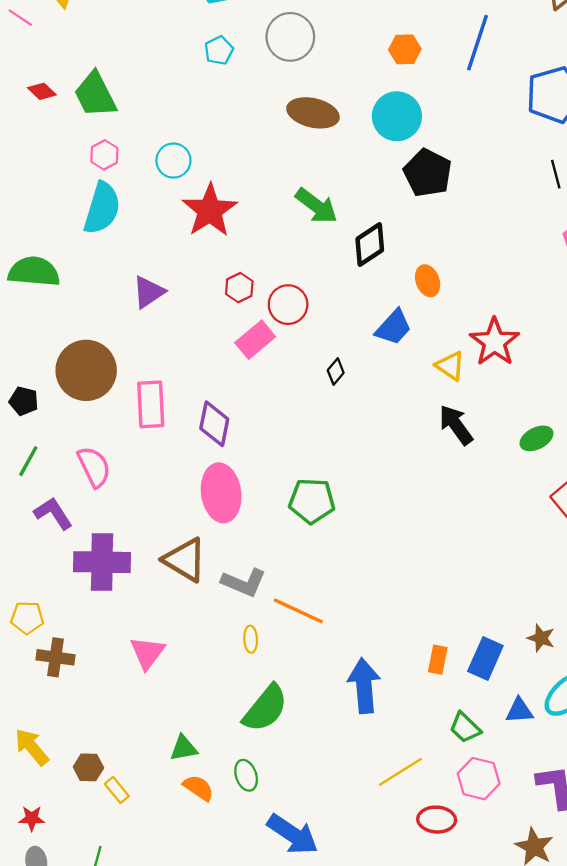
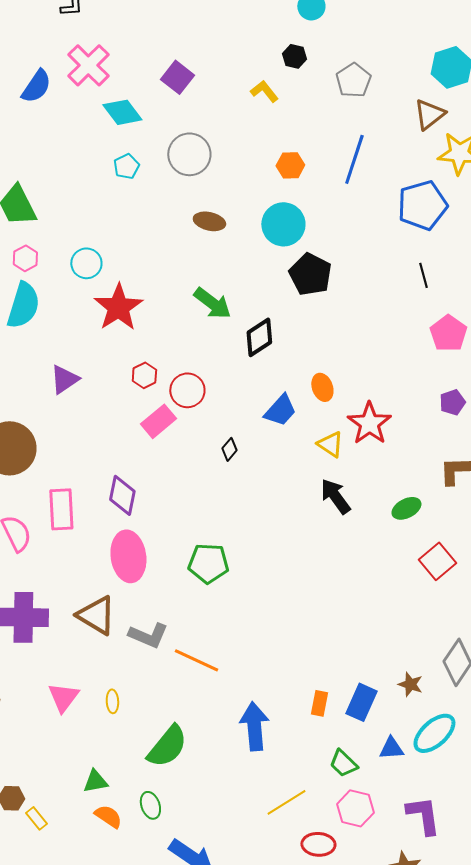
brown ellipse: (313, 113) -> (209, 221), size x0.7
orange ellipse: (428, 281) -> (322, 387), moved
pink rectangle: (151, 404) -> (61, 509), moved
yellow ellipse: (251, 639) -> (112, 701), moved

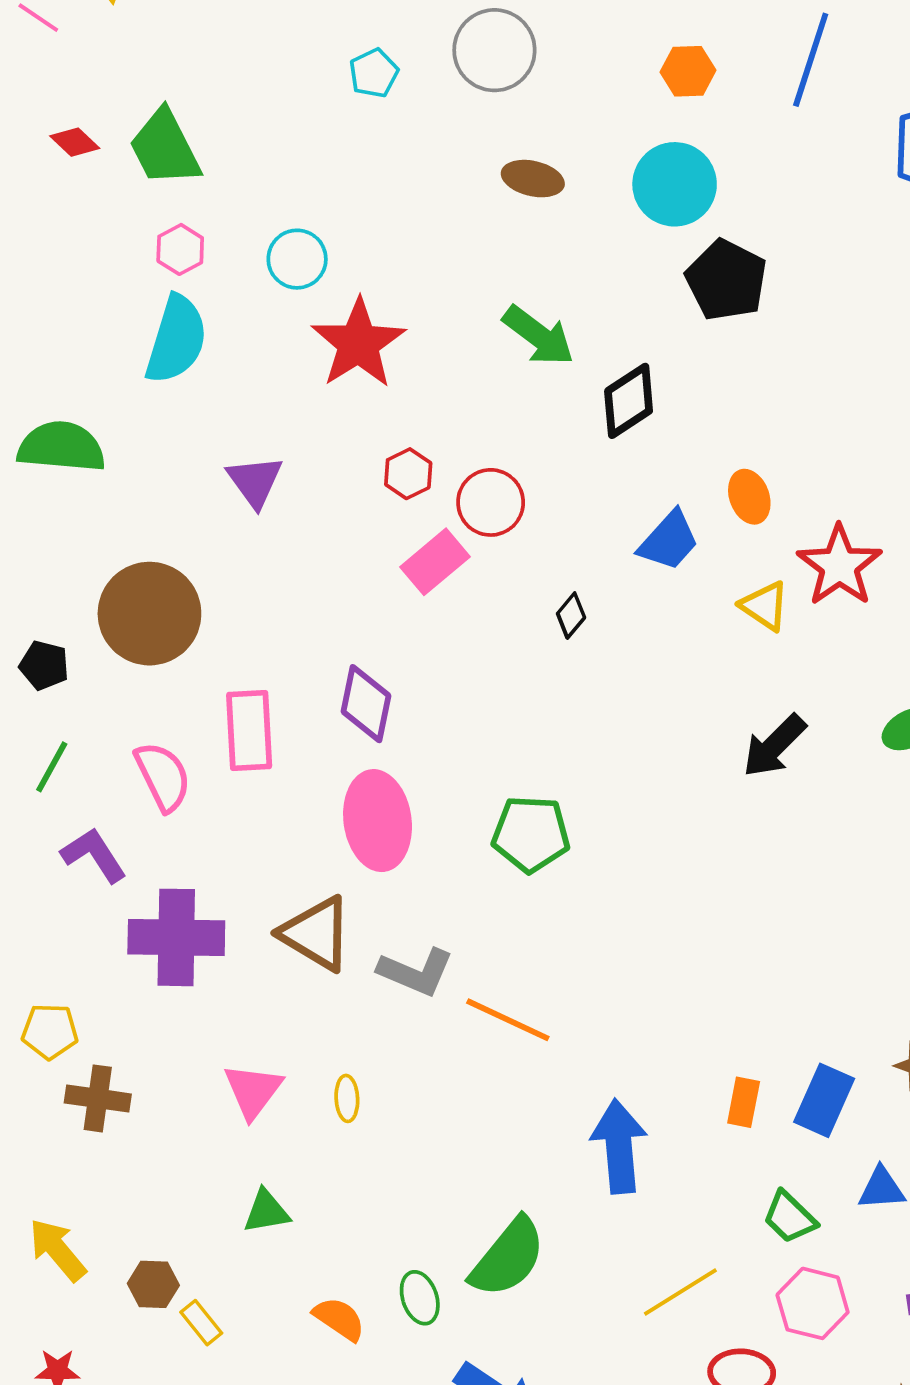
purple triangle: (64, 379) -> (255, 481), turned -32
black arrow: (335, 496) -> (774, 746), moved, turned -99
green semicircle: (167, 746) -> (508, 1257), moved
green triangle: (95, 781) -> (266, 1211), moved

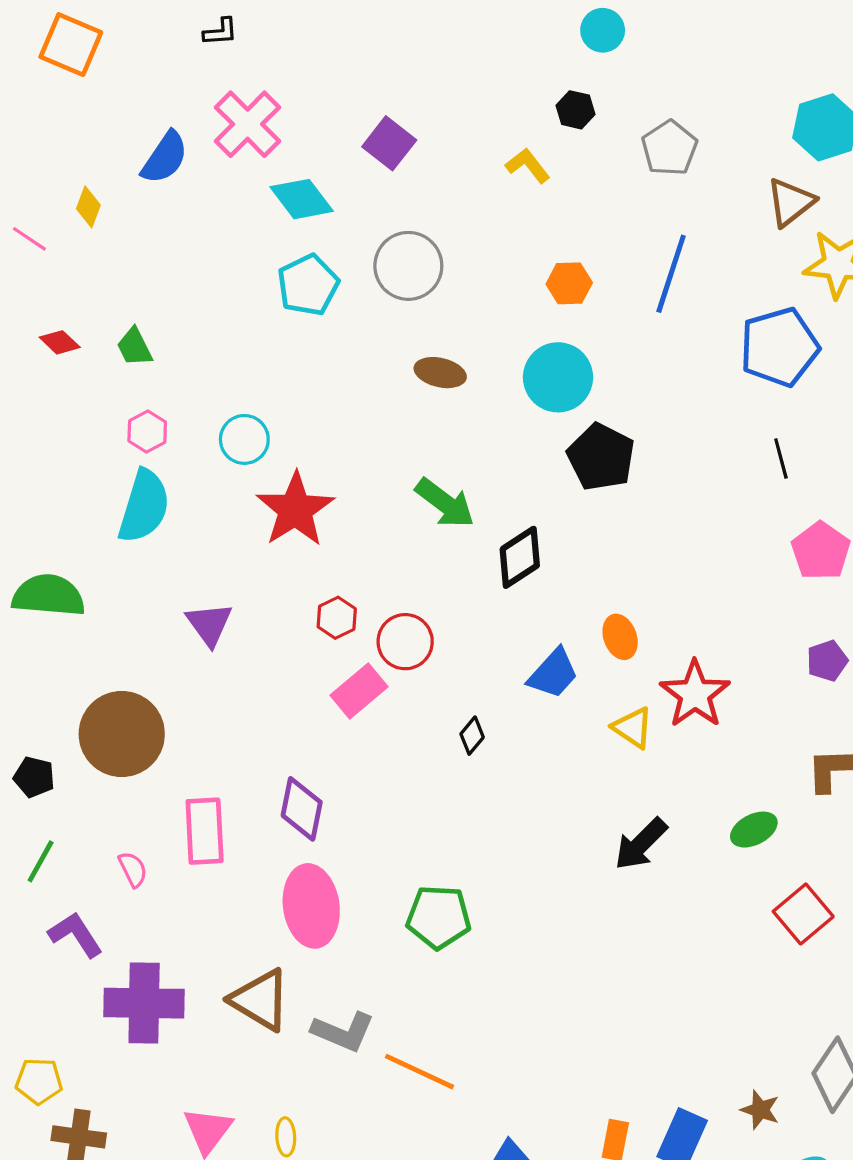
cyan pentagon: (374, 73) -> (308, 285), size x1.5
green trapezoid: (165, 148) -> (134, 347), size x0.6
pink semicircle: (163, 776) -> (133, 869), size x0.6

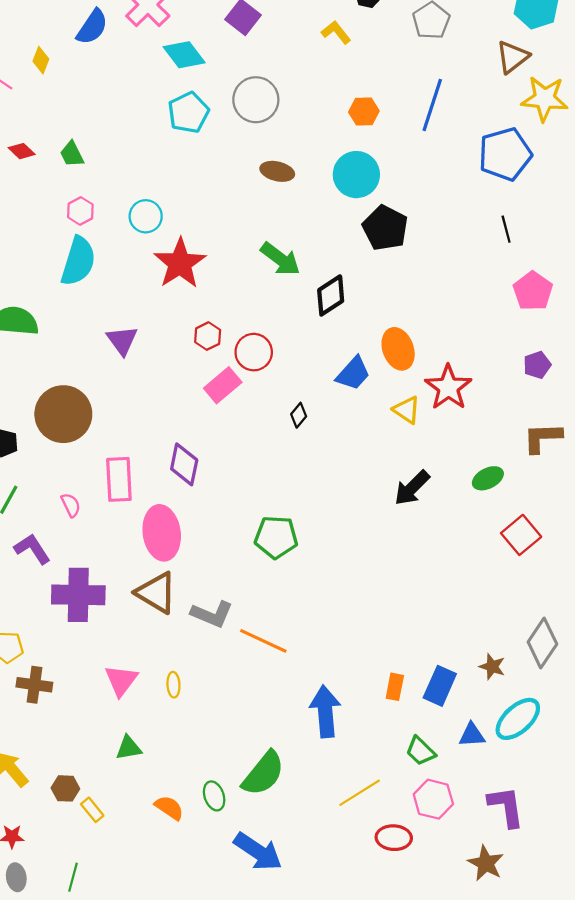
orange ellipse: (620, 637) -> (398, 349), size x1.4
pink ellipse: (311, 906) -> (162, 533), moved

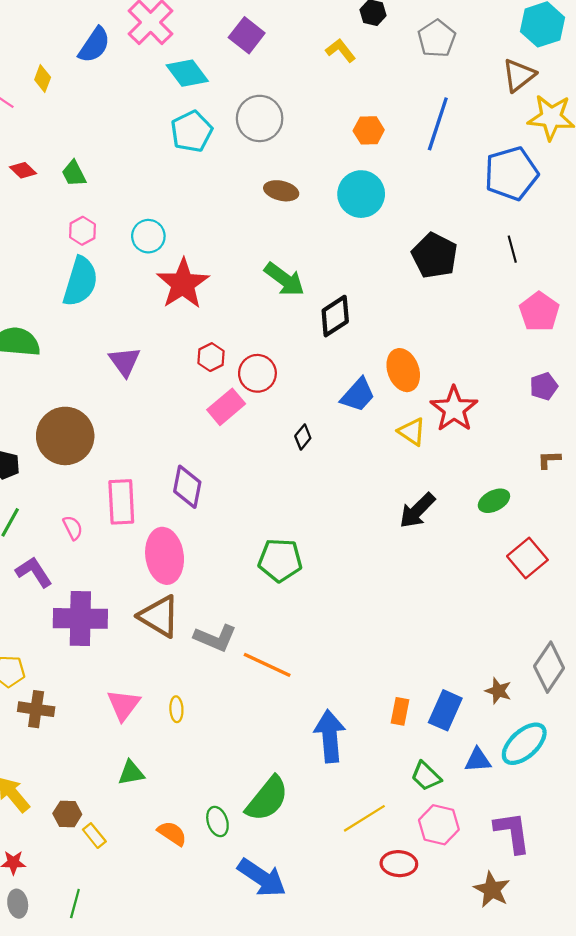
black pentagon: (385, 228) -> (435, 256), moved
brown L-shape: (542, 438) -> (549, 460), size x0.6

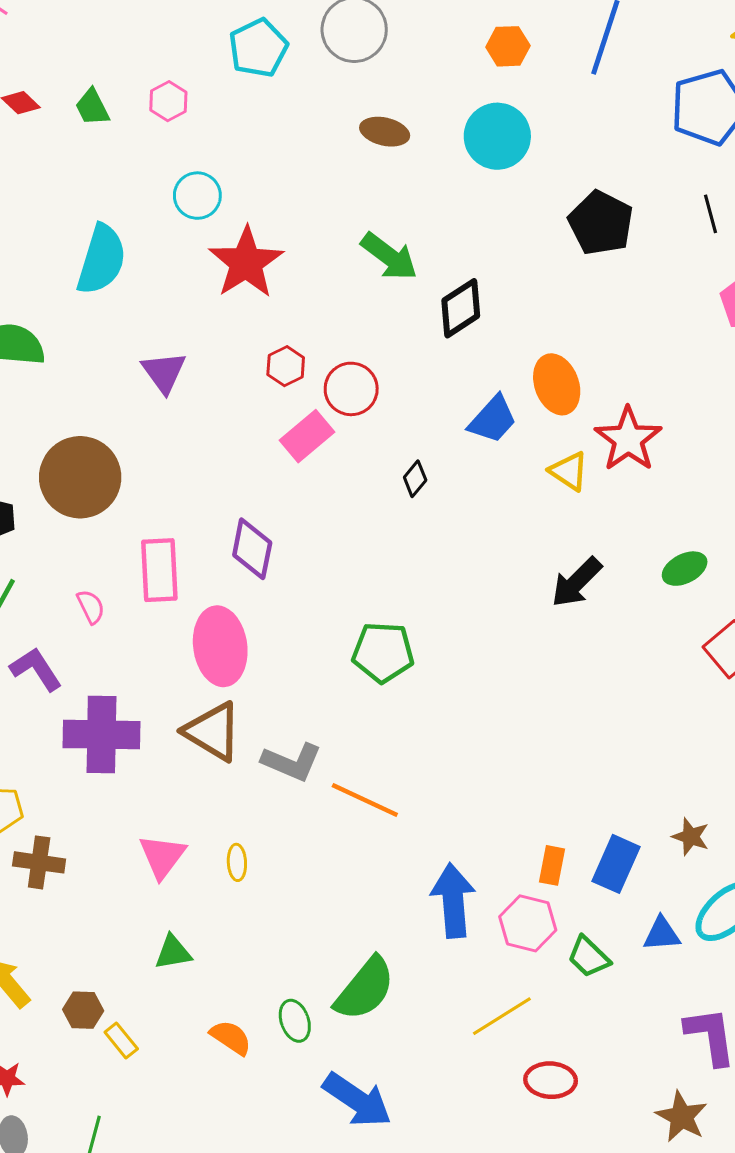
pink hexagon: (82, 231) -> (168, 101), moved
pink hexagon: (439, 825) -> (528, 923), moved

